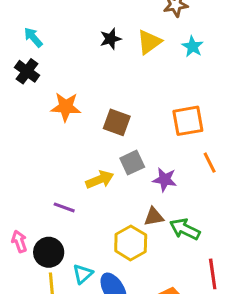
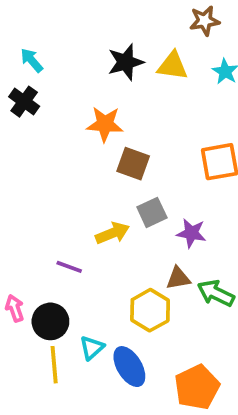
black star: (111, 39) -> (126, 62), size x1.4
yellow triangle: (149, 42) -> (173, 66), turned 44
orange star: (66, 107) -> (105, 124), moved

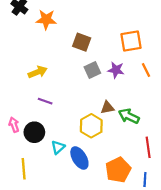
orange star: (105, 124) -> (46, 20), moved
yellow arrow: (112, 233) -> (38, 72), moved
purple star: (191, 233) -> (116, 70), moved
yellow line: (54, 365) -> (24, 169), moved

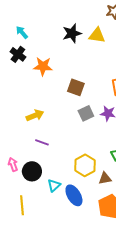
brown triangle: (107, 108) -> (105, 178), moved

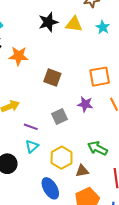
gray square: (86, 113) -> (60, 117), moved
purple line: (42, 142) -> (31, 127), moved
cyan triangle: (54, 185) -> (32, 146), moved

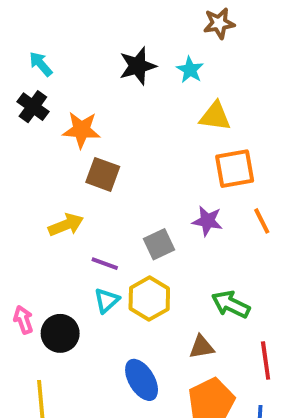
yellow triangle: (74, 24) -> (215, 116), moved
cyan star: (103, 27) -> (190, 70), moved
brown square: (52, 78) -> (103, 174), moved
yellow hexagon: (62, 158) -> (149, 298), moved

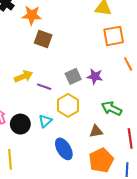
purple star: (207, 221) -> (95, 76), moved
yellow arrow: (66, 225) -> (23, 76), moved
cyan triangle: (107, 300) -> (45, 121), moved

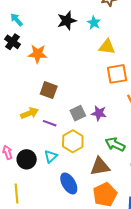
brown square: (43, 39) -> (49, 90), moved
brown triangle: (96, 131) -> (100, 166), size x1.5

